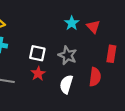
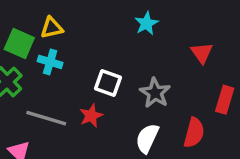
cyan star: (72, 23) -> (146, 23), moved
red star: (38, 74) -> (91, 116), moved

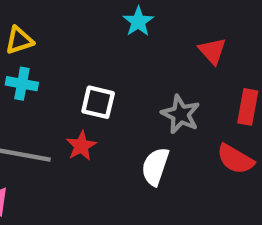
gray star: (155, 93) -> (181, 114), moved
red semicircle: (194, 133) -> (235, 159), moved, turned 112

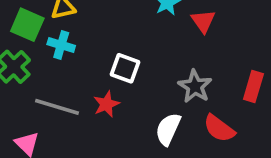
red triangle: (212, 51) -> (203, 21), moved
red semicircle: (235, 159) -> (219, 128), moved

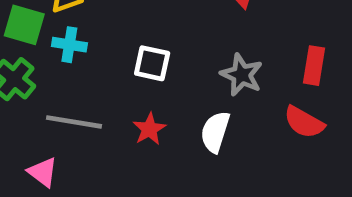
red star: (106, 104) -> (149, 129), moved
red semicircle: (219, 128) -> (304, 122), moved

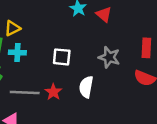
red star: (149, 129) -> (53, 92), moved
white semicircle: (215, 132) -> (86, 87), moved

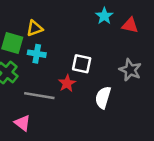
red triangle: (104, 14) -> (130, 25), turned -35
red star: (53, 92) -> (67, 83), moved

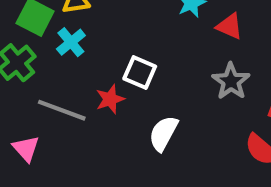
cyan cross: (37, 54) -> (71, 42), turned 30
gray star: (130, 70) -> (231, 81), moved

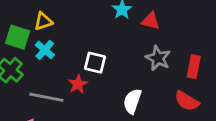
white semicircle: (163, 133) -> (132, 101), moved

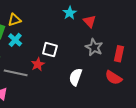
red triangle: (151, 21) -> (89, 21), turned 32

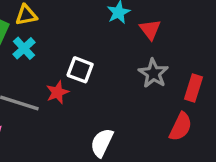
white semicircle: (76, 77) -> (102, 143), moved
red semicircle: (114, 78) -> (181, 127), turned -102

